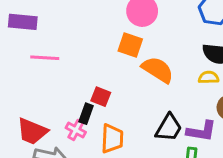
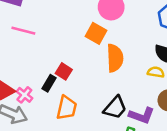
orange semicircle: (158, 70) -> (115, 58), turned 44
pink cross: (76, 130) -> (24, 95), moved

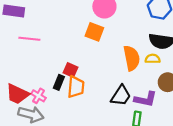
orange semicircle: (115, 58) -> (132, 58), moved
orange trapezoid: (67, 108) -> (76, 87), moved

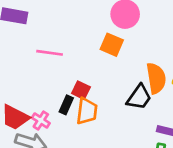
pink line: (29, 39) -> (50, 53), moved
black trapezoid: (121, 96) -> (139, 97), moved

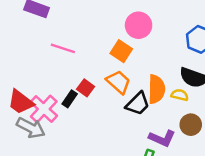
orange trapezoid: (87, 111) -> (118, 82), moved, turned -65
pink cross: (41, 120) -> (44, 109), size x1.6

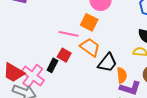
pink line: (63, 48) -> (69, 34), moved
orange semicircle: (157, 89) -> (122, 75), moved, size x0.7

